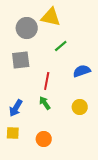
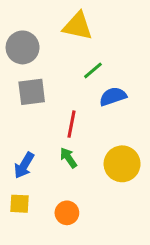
gray circle: (27, 28) -> (23, 47), moved
blue semicircle: (82, 71) -> (113, 96), moved
yellow circle: (80, 107) -> (122, 164), size x1.5

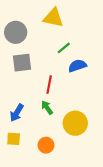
yellow circle: (122, 164) -> (75, 123), moved

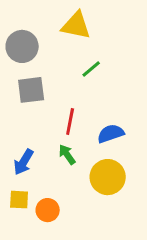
blue semicircle: (77, 66) -> (111, 134), moved
orange circle: (46, 145) -> (48, 210), moved

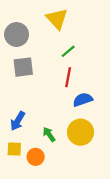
yellow triangle: (76, 25) -> (57, 19), turned 35
red line: (70, 122) -> (68, 77), moved
green arrow: (67, 155) -> (49, 134), moved

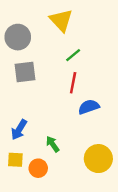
yellow circle: (81, 132) -> (98, 159), moved

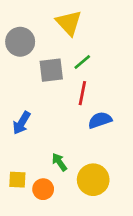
gray square: (25, 72) -> (51, 70), moved
blue arrow: (19, 130) -> (21, 123), moved
yellow circle: (98, 159) -> (93, 180), moved

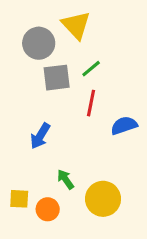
gray circle: (20, 42) -> (39, 43), moved
blue semicircle: (100, 120) -> (124, 125), moved
blue arrow: (21, 123) -> (40, 136), moved

